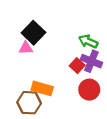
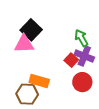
green arrow: (88, 41) -> (81, 38), turned 36
pink triangle: (26, 48) -> (24, 44), size x1.5

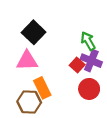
pink triangle: (24, 44) -> (27, 61), moved
orange rectangle: (39, 81) -> (42, 88), turned 48

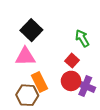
purple cross: (91, 61) -> (85, 86), moved
red circle: (89, 89) -> (71, 81), moved

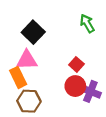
green arrow: (82, 38) -> (87, 23), moved
orange rectangle: (40, 82) -> (18, 77), moved

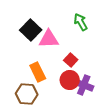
pink triangle: (27, 60) -> (49, 39), moved
orange rectangle: (18, 77) -> (38, 72), moved

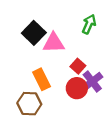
green arrow: (81, 22) -> (89, 24), turned 54
purple cross: (84, 85) -> (92, 82), moved, turned 30

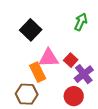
pink triangle: (54, 43) -> (49, 58), moved
red circle: (77, 88) -> (74, 96), moved

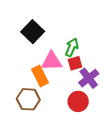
green arrow: (81, 22) -> (72, 47), moved
red square: (71, 60) -> (75, 63), turned 32

